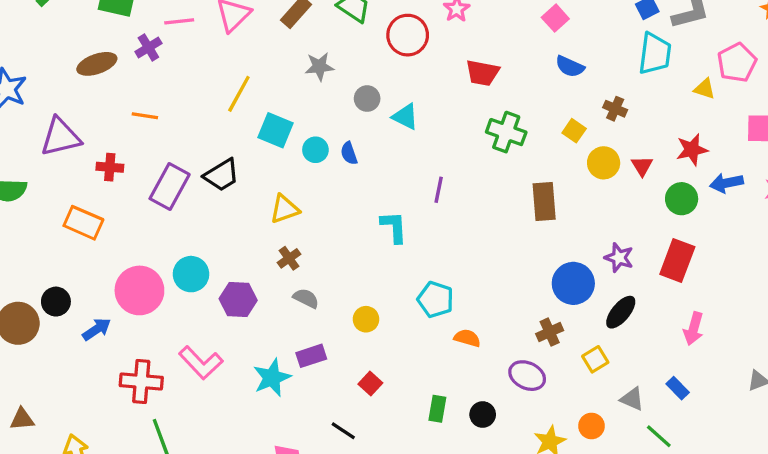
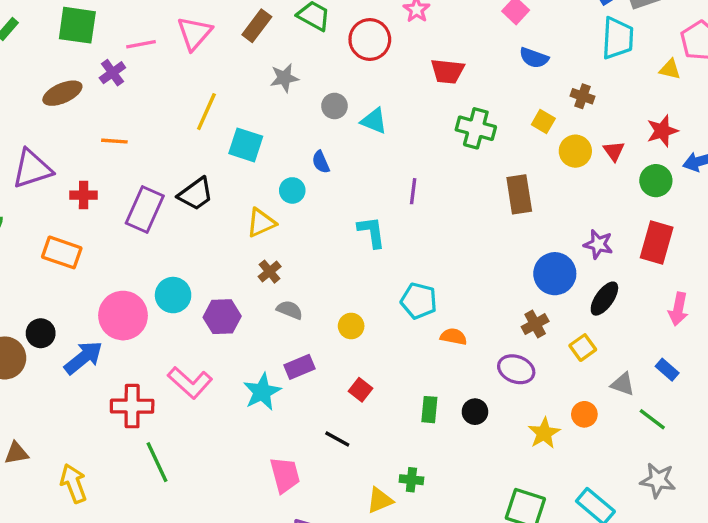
cyan circle: (315, 150) -> (292, 190), moved
blue arrow: (97, 329) -> (83, 358), size x1.4

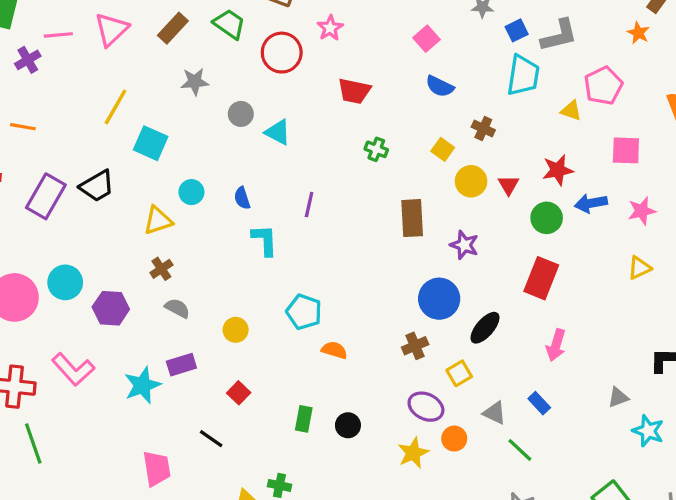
green cross: (476, 128) -> (376, 149), size x0.6
blue semicircle: (321, 162) -> (242, 198), moved
purple star: (598, 244) -> (464, 245), moved
purple ellipse: (516, 369) -> (426, 407), moved

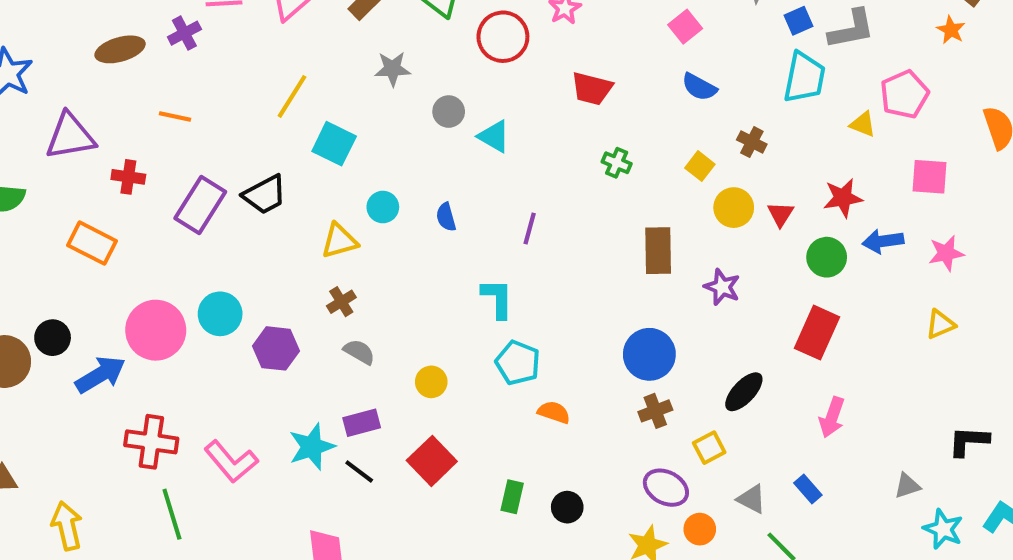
cyan L-shape: (265, 240) -> (497, 299), moved
blue circle: (439, 299) -> (649, 354), moved
pink L-shape: (73, 369) -> (231, 462), moved
red square: (239, 393) -> (432, 461), size x1.6
black line: (211, 439) -> (359, 471), moved

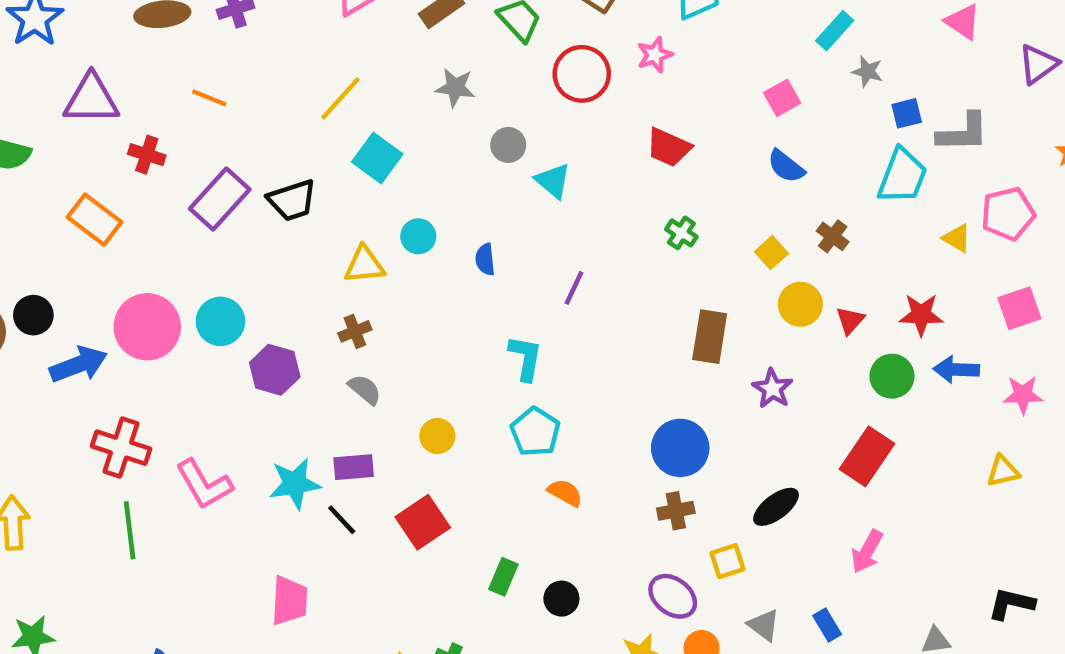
pink square: (929, 177) -> (1019, 308), turned -33

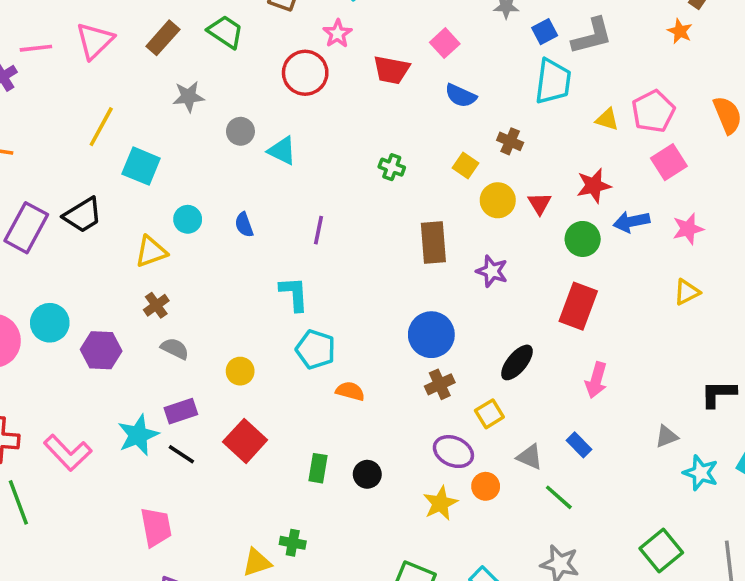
red circle: (582, 74) -> (305, 73), moved
red trapezoid: (669, 147) -> (391, 70), moved
pink pentagon: (1008, 214) -> (653, 111), moved

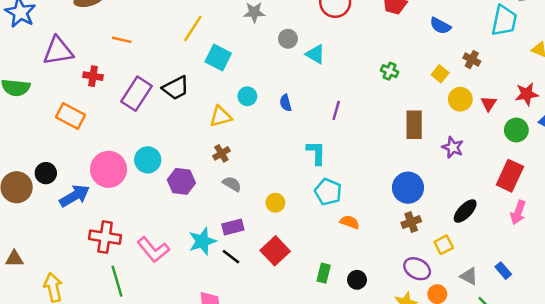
pink arrow: (596, 380) -> (518, 212), moved

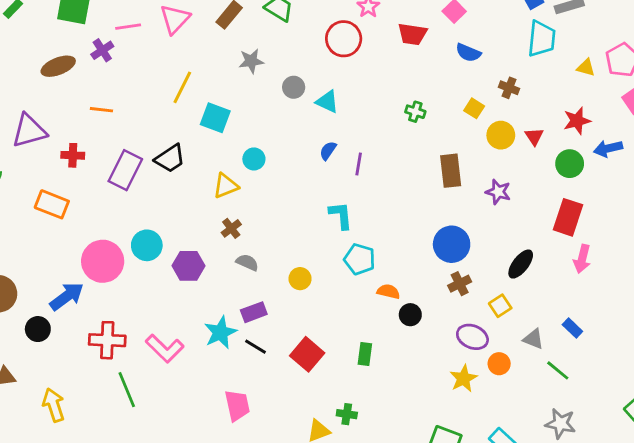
blue semicircle: (286, 103) -> (328, 151), moved, turned 56
black circle: (46, 173) -> (38, 329), moved
red square: (275, 251) -> (307, 354), moved
black circle: (357, 280) -> (410, 315), moved

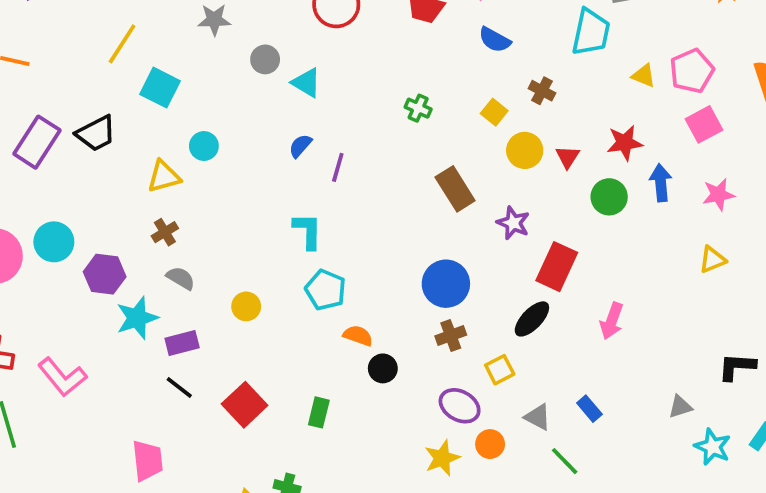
blue arrow: (608, 148) -> (661, 183), turned 92
brown rectangle: (451, 171) -> (455, 189), turned -32
red rectangle: (568, 217) -> (557, 267), moved
cyan star: (220, 332) -> (137, 318), moved

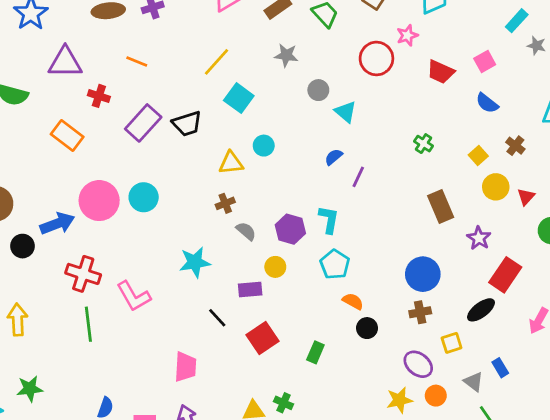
purple hexagon: (105, 274) -> (290, 229), moved
gray semicircle: (181, 278) -> (246, 231), moved
purple rectangle: (182, 343) -> (250, 289), moved
blue rectangle: (589, 409) -> (500, 368), moved

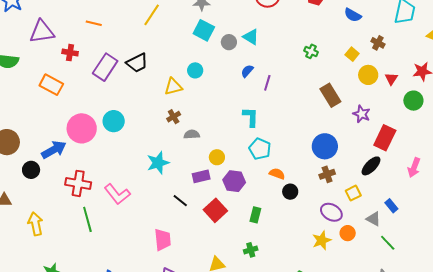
gray circle: (318, 90) -> (229, 42), moved
cyan square: (239, 98) -> (204, 30), moved
purple hexagon: (290, 229) -> (234, 181), moved
gray semicircle: (246, 231) -> (192, 134), turned -35
green cross: (283, 403) -> (251, 250), moved, turned -32

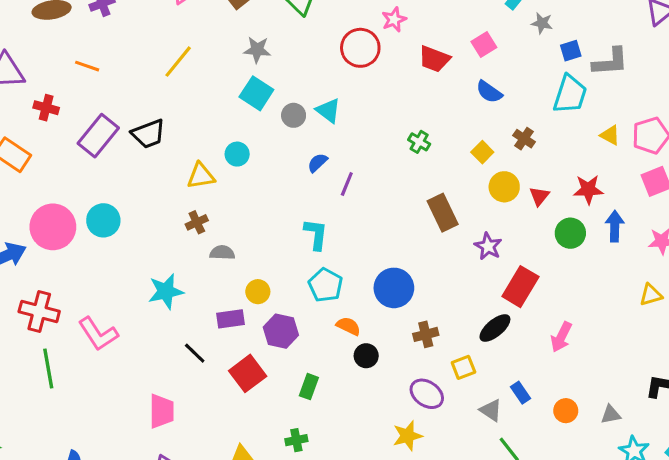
blue circle: (325, 146) -> (394, 288), moved
orange circle: (348, 233) -> (566, 411), moved

